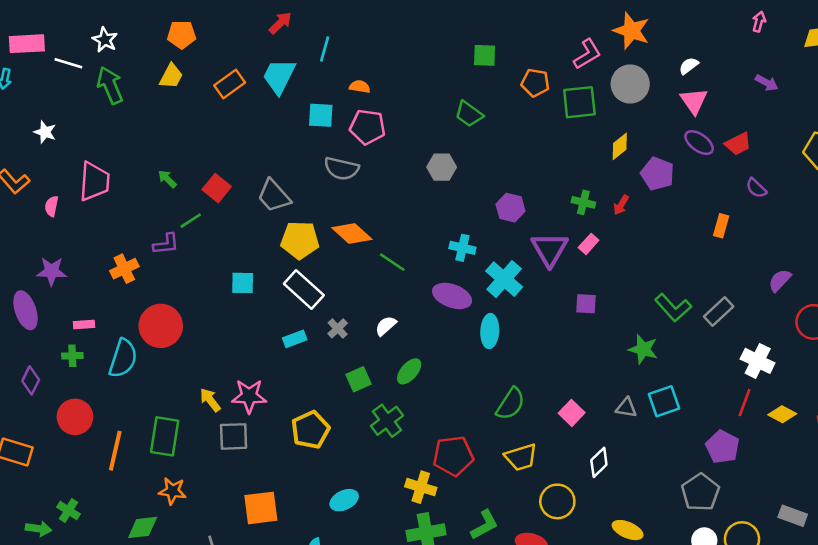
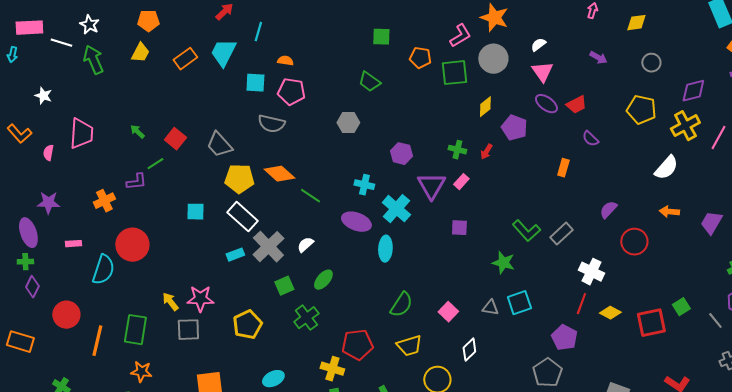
gray cross: (338, 328) -> (268, 247), size x2.0
green cross: (72, 356) -> (25, 262), moved

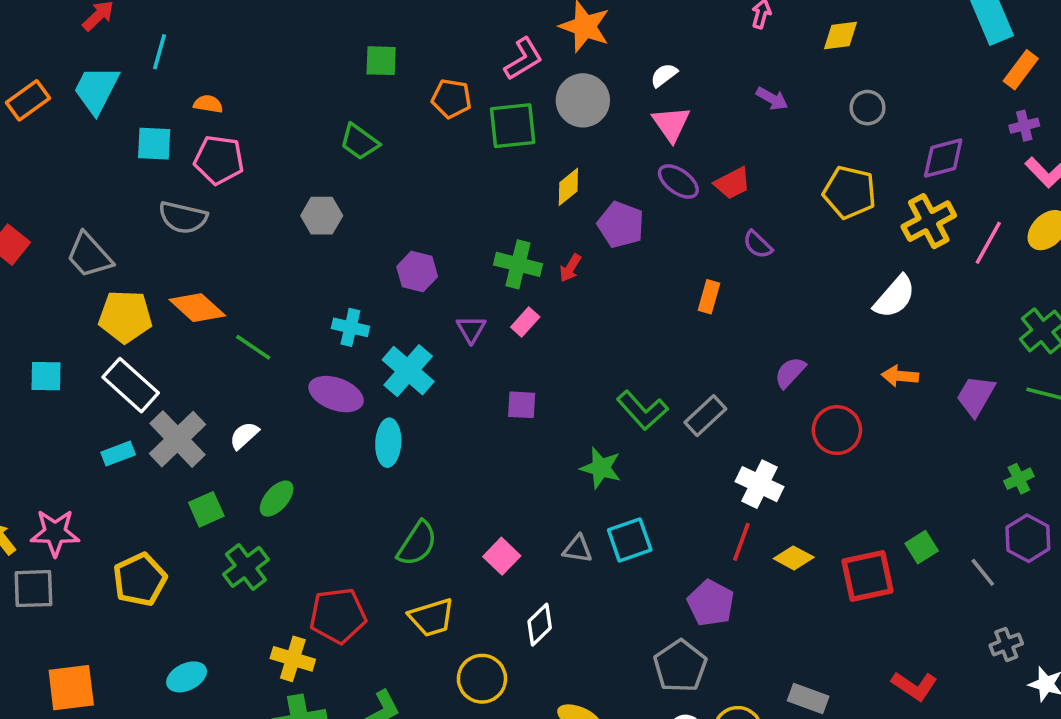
green cross: (457, 150) -> (518, 264), size x1.4
purple triangle: (431, 186) -> (471, 329), size x0.6

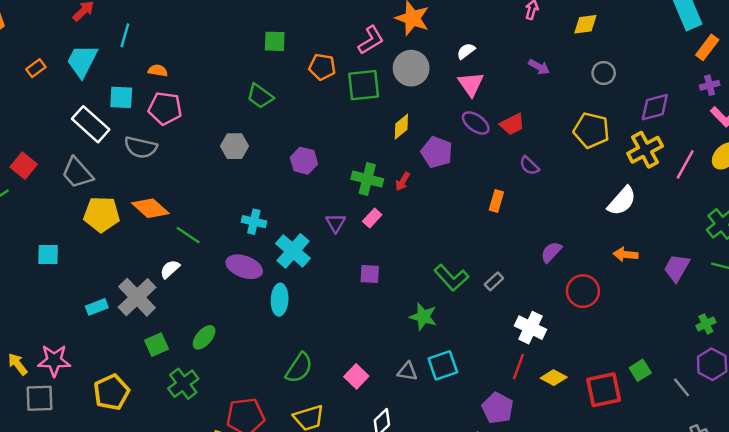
orange rectangle: (28, 100) -> (36, 68), size x0.7
purple hexagon: (417, 272) -> (304, 161), moved
white rectangle: (131, 385) -> (91, 124), moved
gray rectangle: (705, 416) -> (494, 281), size x0.7
white semicircle: (244, 435) -> (170, 269), moved

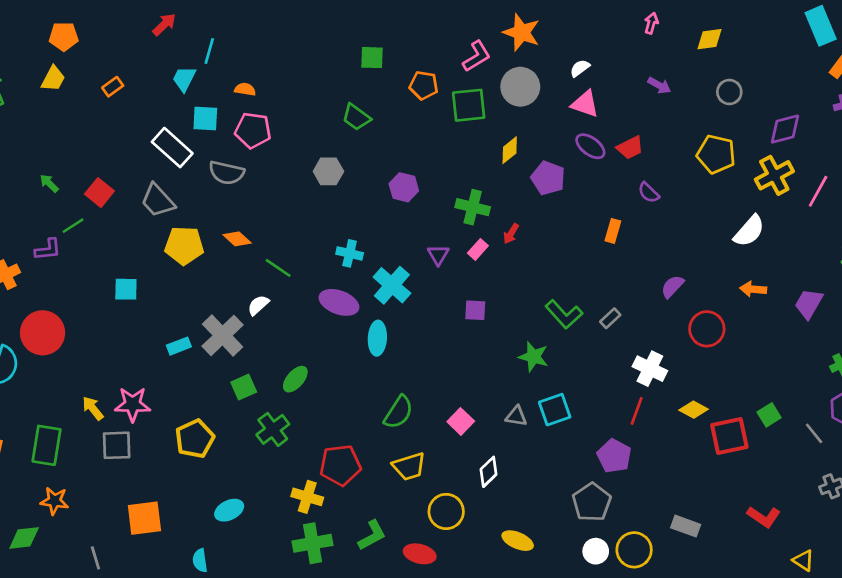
cyan trapezoid: (82, 61) -> (184, 79), moved, size x0.7
pink triangle: (471, 84) -> (585, 104), turned -36
red arrow: (403, 181) -> (511, 234), moved
orange diamond: (150, 208) -> (237, 239), size x0.7
yellow diamond: (554, 378) -> (694, 410), moved

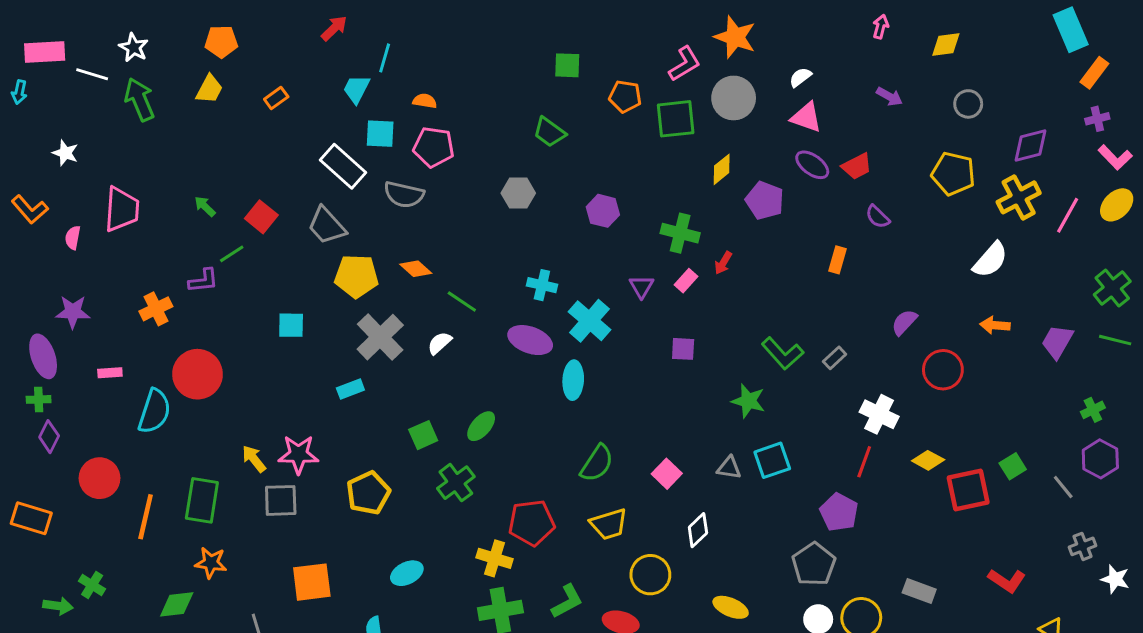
gray cross: (223, 335) -> (380, 337), moved

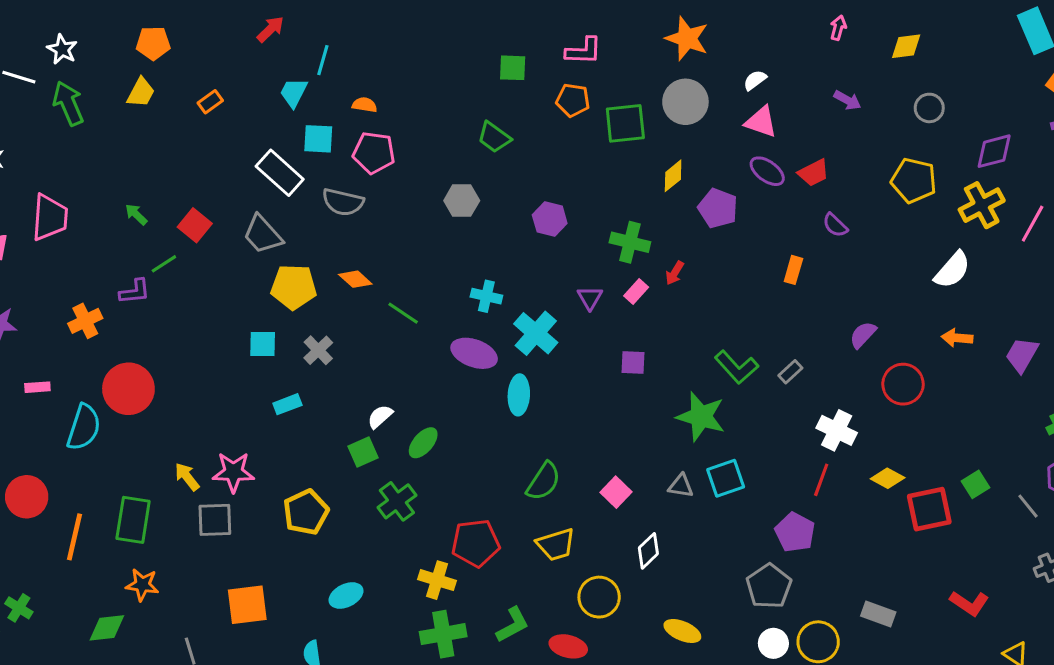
pink L-shape: (685, 64) -> (584, 51), moved, turned 33
cyan square: (291, 325) -> (263, 344), moved
gray cross: (380, 337) -> (318, 350), size x0.6
white semicircle: (440, 343) -> (380, 417), moved
green star: (748, 401) -> (701, 417), size x1.4

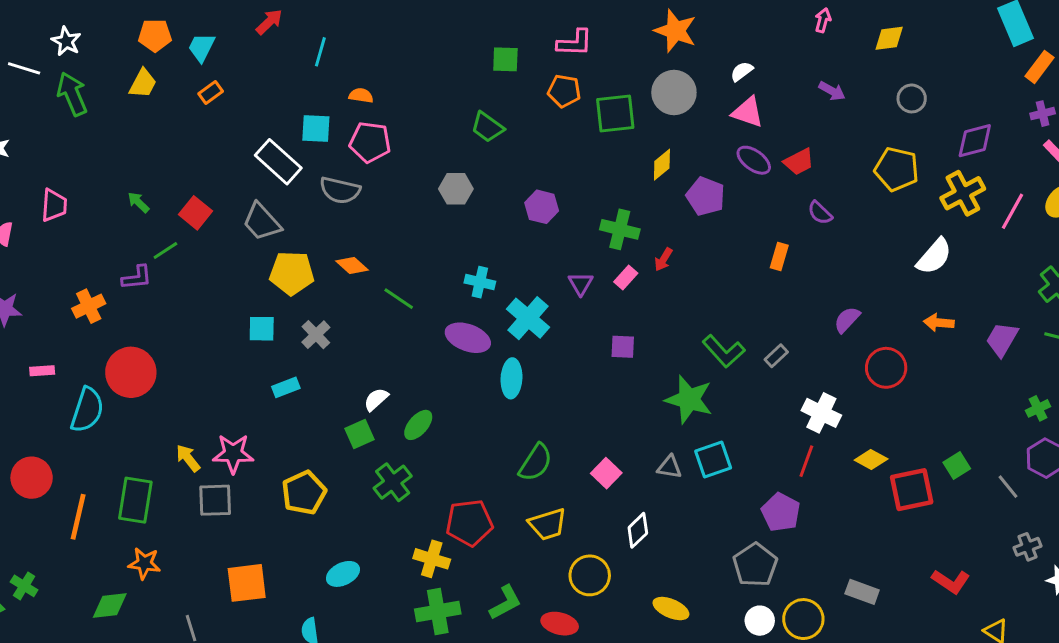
cyan trapezoid: (294, 93) -> (202, 47), moved
pink trapezoid: (50, 217) -> (54, 205), size x0.7

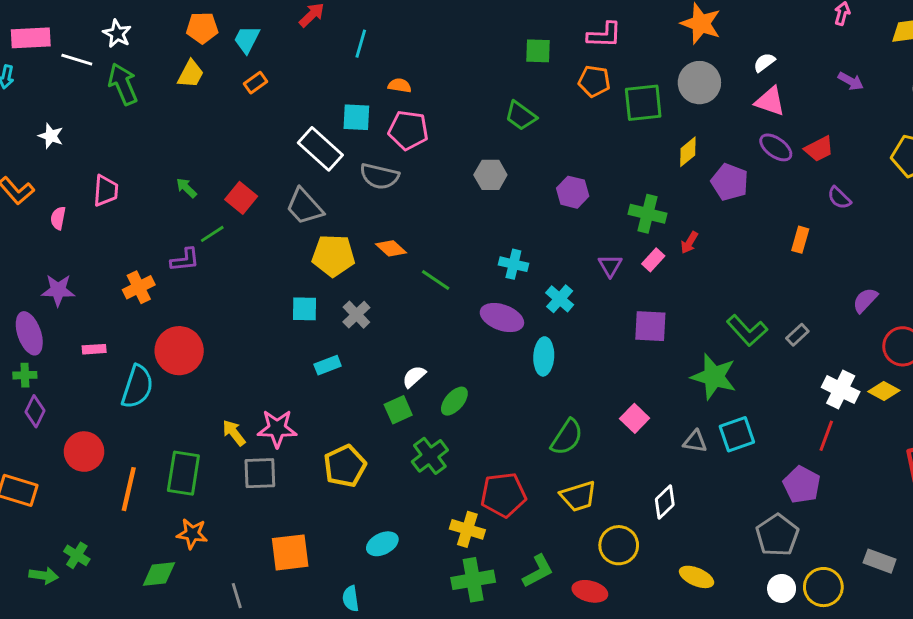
cyan cross: (528, 318) -> (560, 299), size x0.7
purple square: (623, 347) -> (650, 326), size x1.4
yellow diamond: (871, 460) -> (884, 391), moved
pink square: (606, 473) -> (635, 418), moved

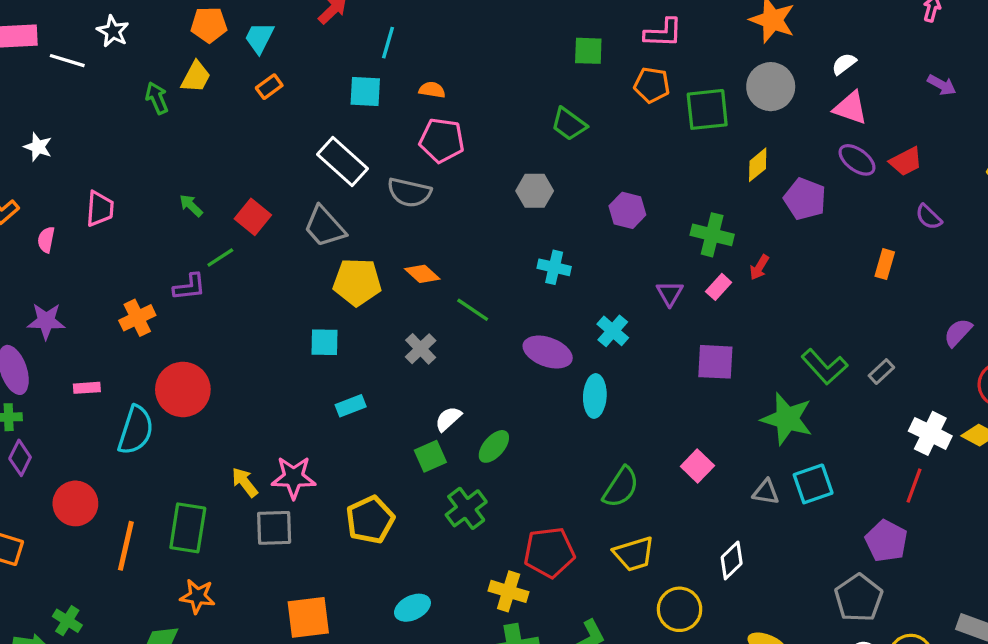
green arrow: (123, 84) -> (157, 98), moved, size x0.7
cyan square: (356, 117) -> (365, 91), moved
cyan cross: (513, 264) -> (554, 267), moved
gray cross: (356, 315) -> (421, 349), moved

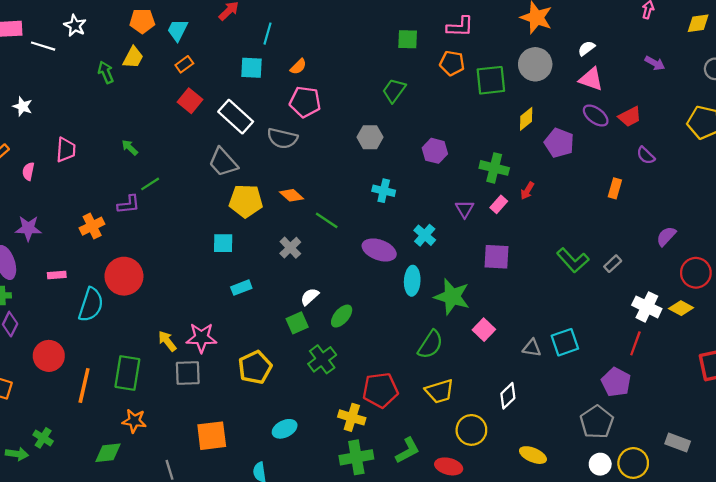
orange semicircle: (432, 90) -> (298, 67), turned 126
green trapezoid: (569, 124) -> (394, 90), turned 90
red square: (253, 217) -> (190, 101), moved
green star: (787, 419) -> (452, 297), moved

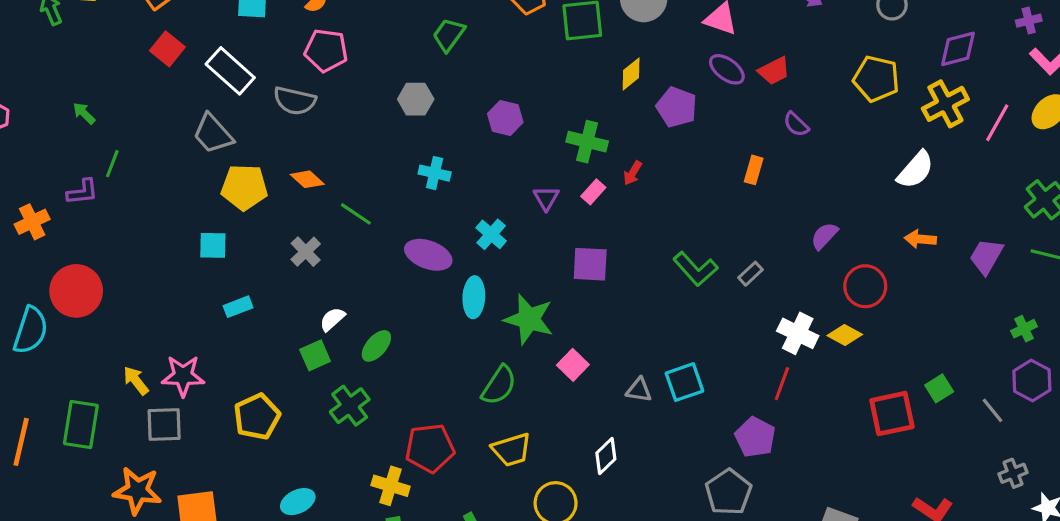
green line: (150, 184) -> (112, 164), turned -36
orange star: (134, 421) -> (137, 491), moved, size x1.4

